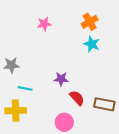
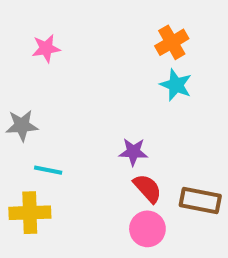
pink star: (44, 24) -> (46, 48), moved
purple star: (61, 79) -> (133, 152), moved
pink circle: (64, 122) -> (147, 229), moved

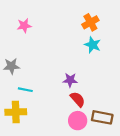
brown rectangle: (200, 201) -> (102, 117), moved

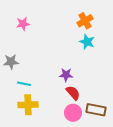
yellow cross: (16, 112) -> (28, 105), moved

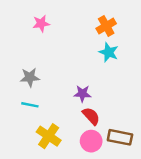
pink star: (23, 24) -> (41, 24), moved
gray star: (11, 62) -> (30, 77), moved
yellow cross: (28, 105) -> (49, 136), moved, turned 36

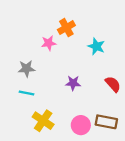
pink star: (41, 24) -> (49, 43), moved
orange cross: (106, 26) -> (66, 28), moved
red semicircle: (91, 116) -> (113, 84), moved

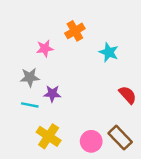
pink star: (49, 43) -> (45, 48), moved
purple star: (73, 83) -> (52, 94), moved
brown rectangle: (106, 122) -> (120, 138), turned 35

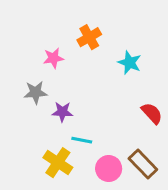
cyan line: (30, 105) -> (82, 140), moved

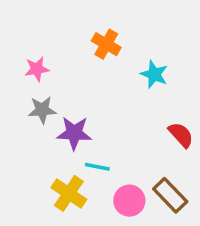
orange cross: (89, 37) -> (106, 44), turned -30
pink star: (53, 58) -> (37, 69), moved
purple star: (62, 112) -> (74, 133), size x1.4

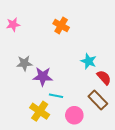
pink star: (37, 69) -> (13, 24), moved
cyan star: (154, 74) -> (89, 61), moved
brown rectangle: (170, 195) -> (98, 100), moved

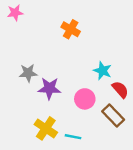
pink star: (13, 24) -> (15, 13), moved
cyan line: (56, 96) -> (73, 137), moved
pink circle: (74, 115) -> (85, 99), moved

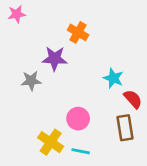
purple star: (49, 88) -> (55, 59), moved
pink circle: (85, 99) -> (78, 119), moved
brown rectangle: (113, 115) -> (125, 128), turned 35

